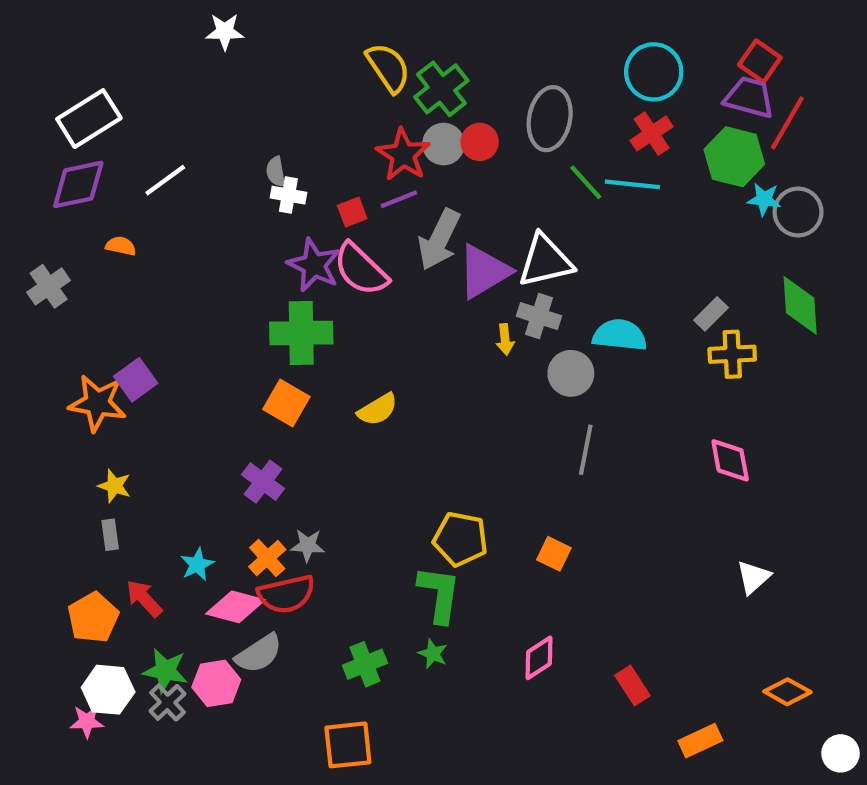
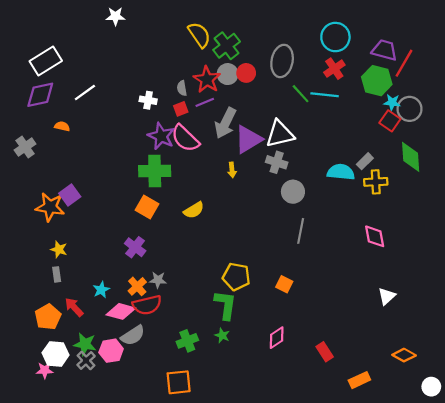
red square: (760, 61) -> (390, 121), moved
gray semicircle: (276, 172) -> (182, 88), moved
cyan semicircle: (620, 335) -> (341, 172), moved
yellow arrow: (505, 339) -> (232, 170), moved

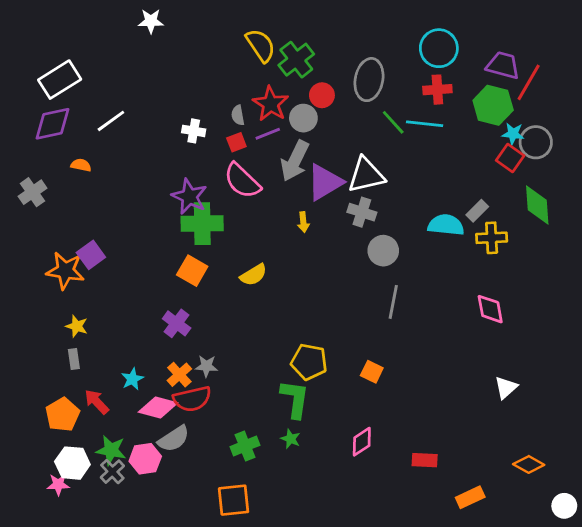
red cross: (334, 69) -> (437, 90), turned 30
gray circle: (228, 74) -> (303, 118), moved
purple star: (161, 136) -> (189, 196), moved
red rectangle: (325, 352) -> (425, 460), turned -54

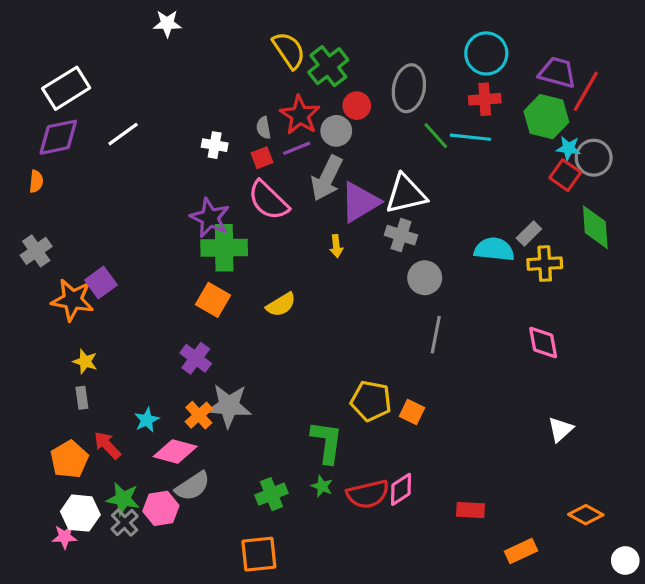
orange semicircle: (81, 165) -> (36, 181), moved, turned 84
gray cross: (33, 192) -> (36, 251), moved
yellow pentagon: (309, 362) -> (371, 401), moved
gray star: (206, 366) -> (229, 406), size x1.8
red semicircle: (192, 399) -> (368, 494), moved

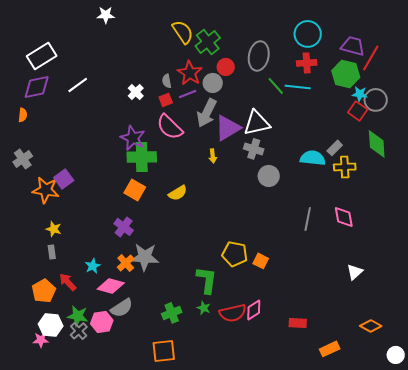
white cross: (215, 145) -> (136, 92), turned 35
gray line: (436, 335) -> (308, 219), moved

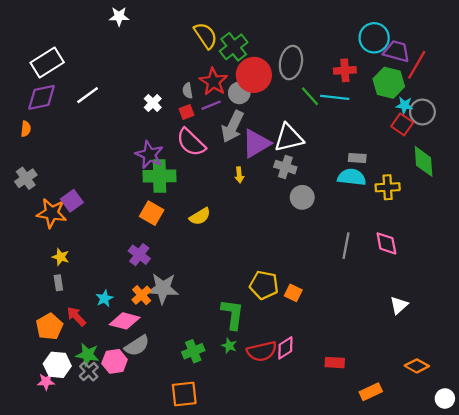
cyan circle: (308, 34) -> (374, 38), moved
red circle: (226, 67) -> (254, 75), size x1.8
gray rectangle: (335, 148) -> (357, 158), moved, turned 49

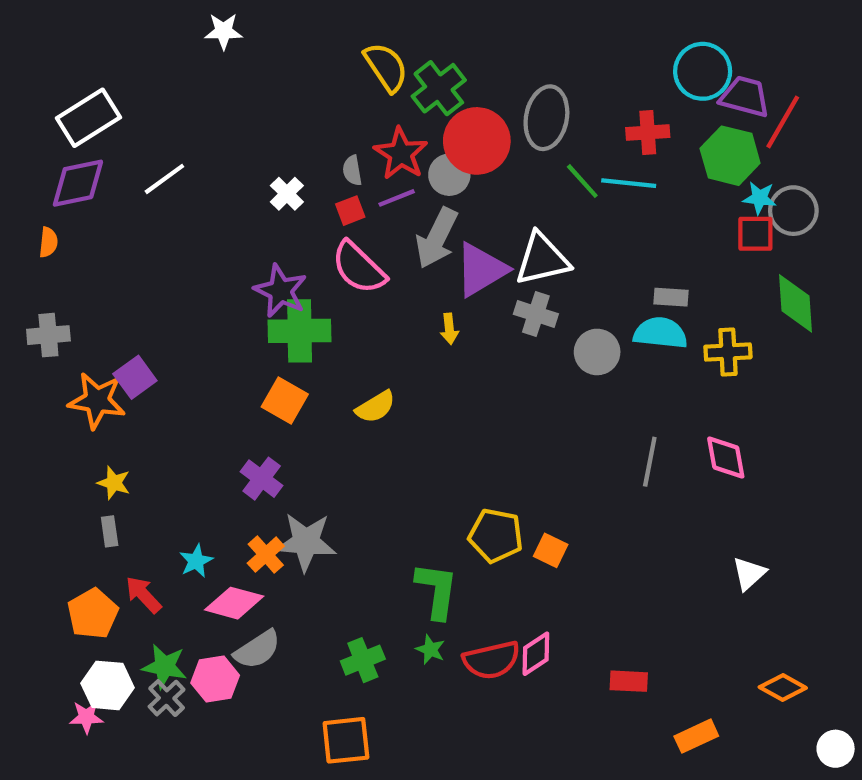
red square: (402, 124) -> (755, 234), turned -35
gray cross: (26, 178) -> (48, 335), turned 30
gray circle: (302, 197) -> (597, 352), moved

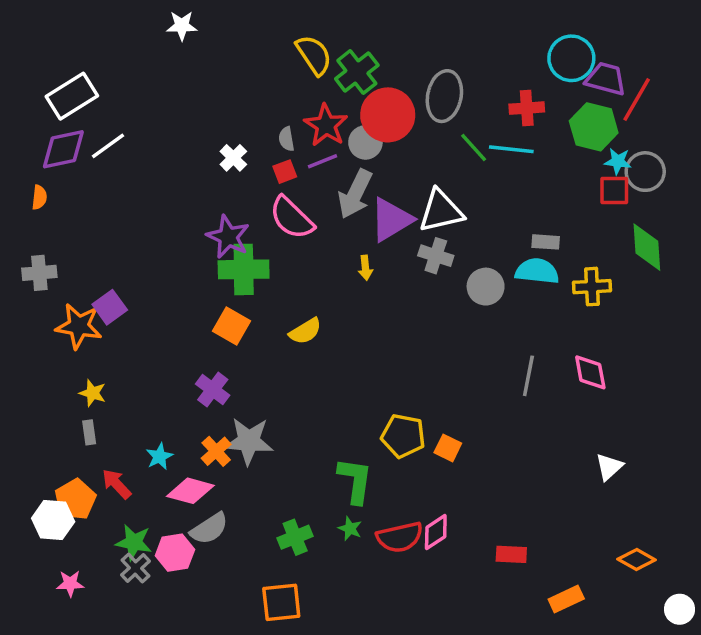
white line: (164, 179) -> (108, 146), moved
white hexagon: (107, 685) -> (53, 520), moved

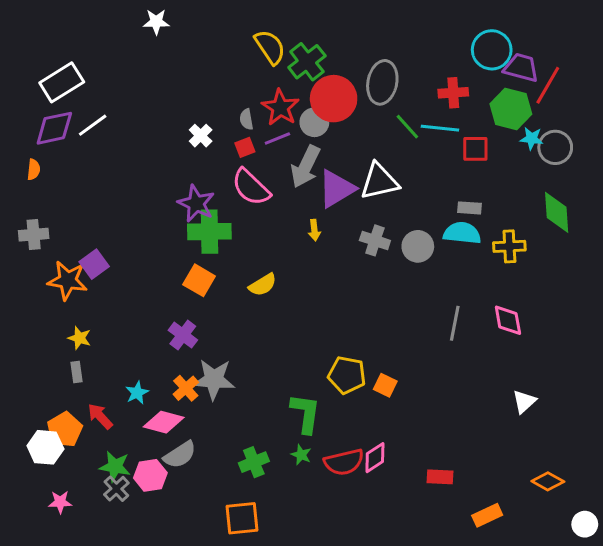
red square: (614, 190) -> (475, 149), moved
gray cross: (436, 256) -> (375, 240), moved

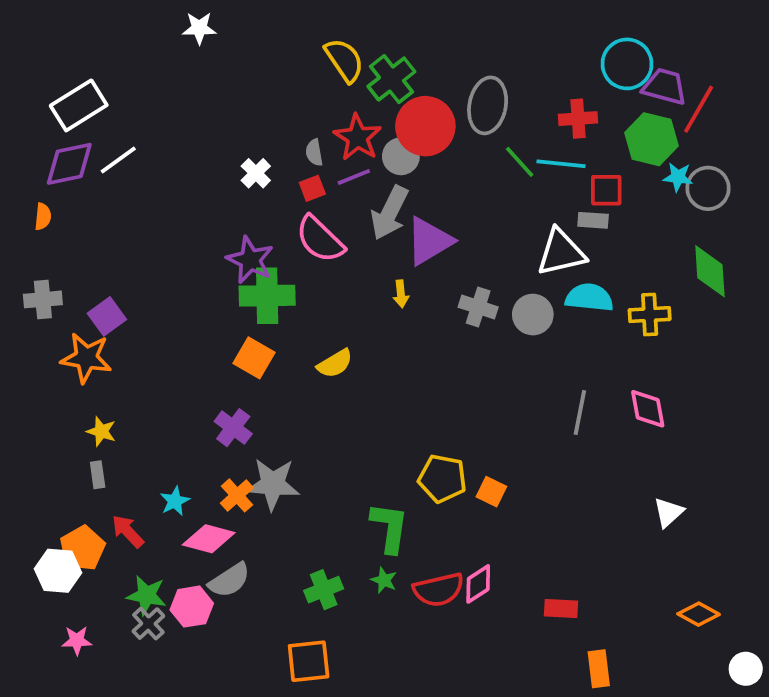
white triangle: (379, 181) -> (561, 252), moved
gray rectangle: (470, 208) -> (593, 220), moved
purple square: (94, 264) -> (107, 316), moved
orange rectangle: (487, 515) -> (599, 669), moved, turned -72

